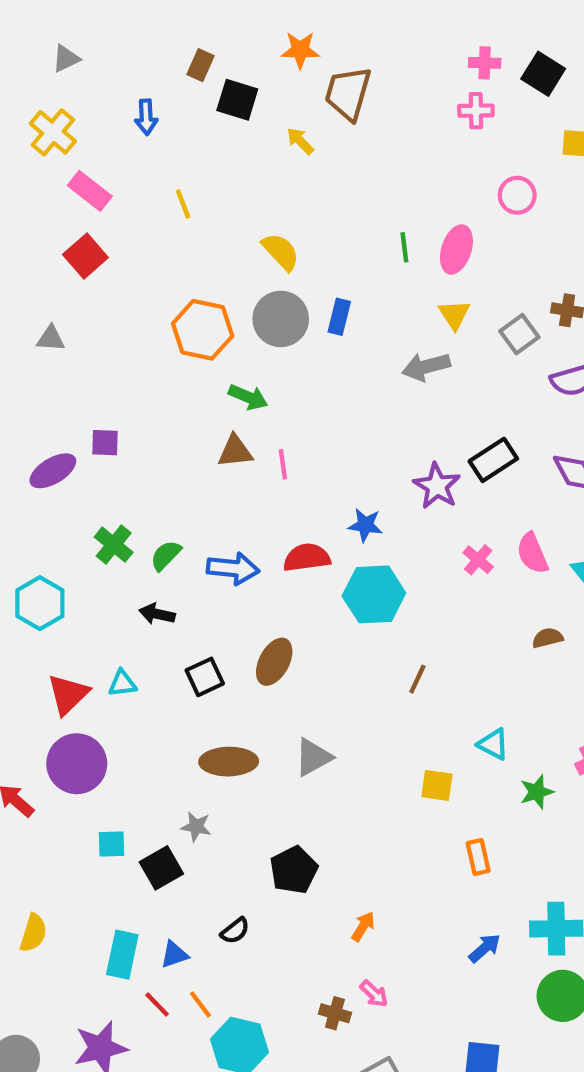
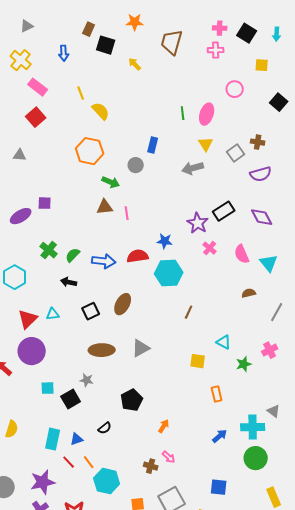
brown trapezoid: (348, 93) -> (172, 42), moved
yellow semicircle: (281, 252) -> (101, 111), moved
gray circle: (281, 319) -> (136, 165), moved, size x0.6
pink cross: (478, 560) -> (210, 248), moved

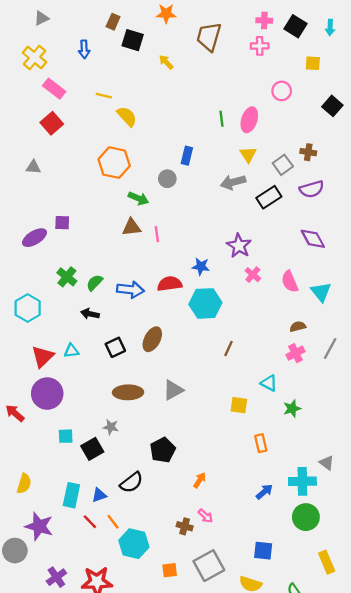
yellow line: (81, 93) -> (104, 96), turned -56
black rectangle: (224, 211) -> (269, 197), moved
pink cross: (270, 350) -> (295, 353), moved
black semicircle: (105, 428) -> (132, 482), size x1.5
purple star: (43, 482) -> (39, 526), moved, turned 30

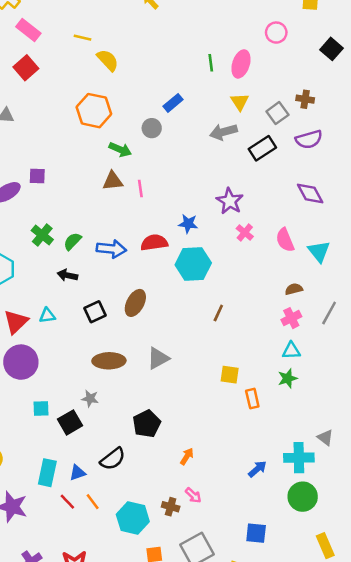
blue rectangle: (187, 156) -> (173, 103), turned 36
cyan triangle: (269, 383) -> (291, 351), moved, turned -30
orange rectangle: (261, 443) -> (252, 399), moved
cyan hexagon: (134, 544) -> (133, 518), moved

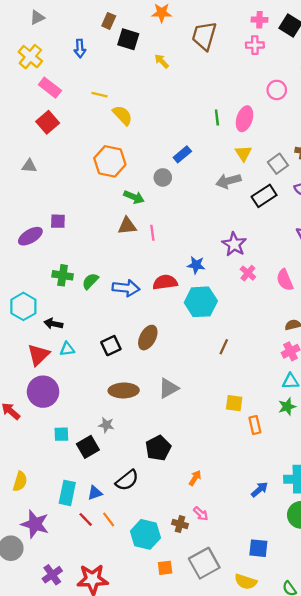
green cross: (42, 235) -> (63, 275), turned -30
black arrow: (67, 275) -> (53, 324), moved

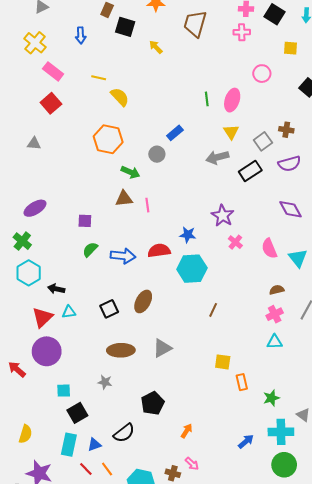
purple square: (58, 221) -> (85, 221), moved
green cross: (63, 275) -> (22, 241), moved, turned 30
green star: (287, 407) -> (271, 398), moved
black square: (88, 447) -> (77, 413), moved

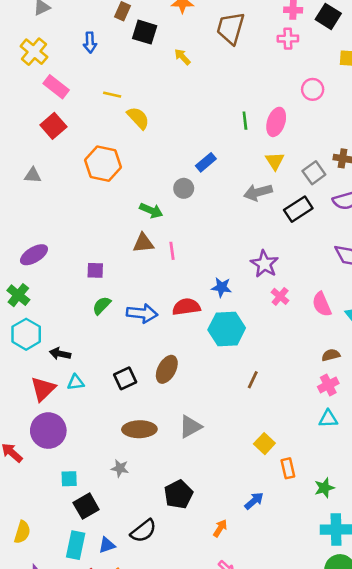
orange hexagon: (108, 139) -> (103, 164), moved
yellow square: (223, 362) -> (264, 444), turned 35
blue arrow: (246, 441) -> (254, 501), moved

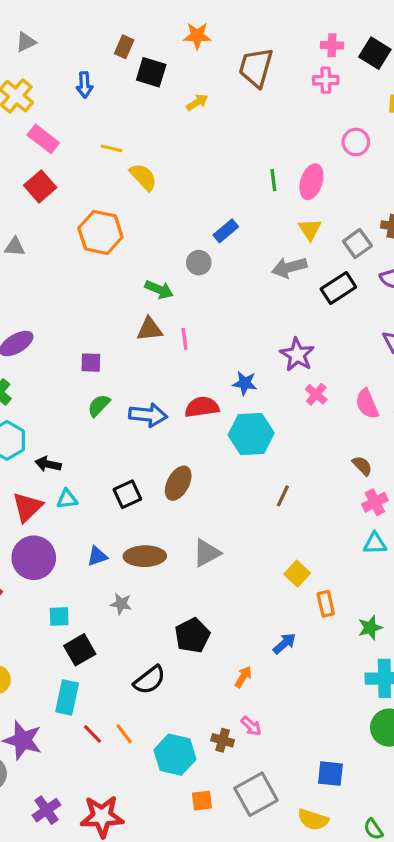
yellow arrow: (182, 57) -> (197, 102), turned 102
brown semicircle: (331, 355) -> (362, 466), moved, turned 60
blue triangle: (107, 545) -> (97, 556), moved

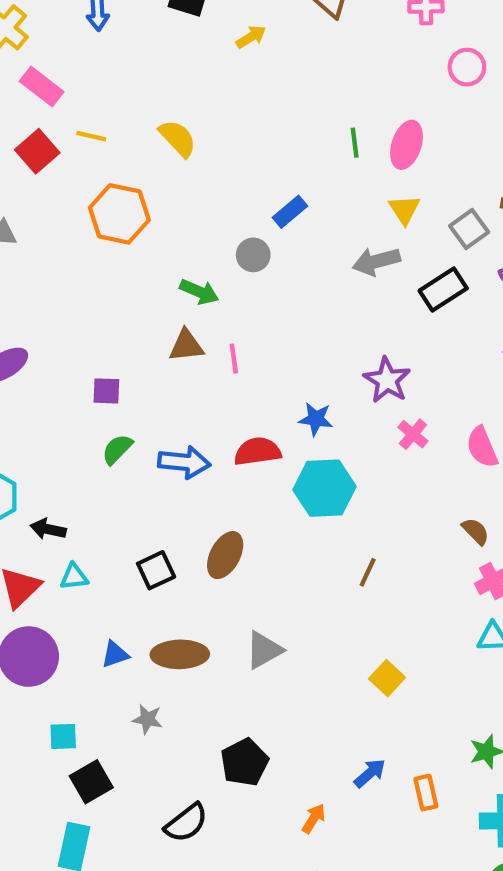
pink circle: (356, 142) -> (467, 67), moved
yellow line: (112, 148) -> (91, 136), moved
orange rectangle: (326, 604) -> (426, 793), moved

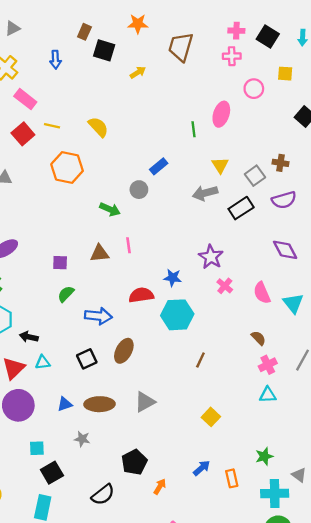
pink ellipse: (407, 145) -> (221, 114), moved
brown triangle: (186, 346) -> (100, 253), moved
blue arrow: (184, 462) -> (98, 316), moved
orange arrow: (314, 818) -> (160, 487), moved

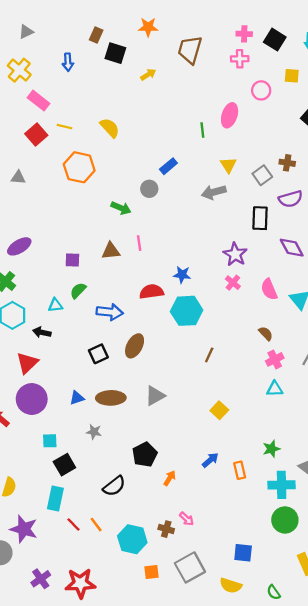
black rectangle: (241, 208) -> (260, 218), moved, turned -55
purple star: (211, 257) -> (235, 254), moved
cyan triangle: (43, 362) -> (55, 305), moved

